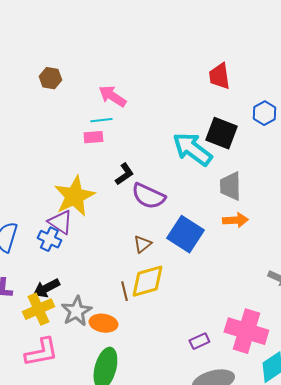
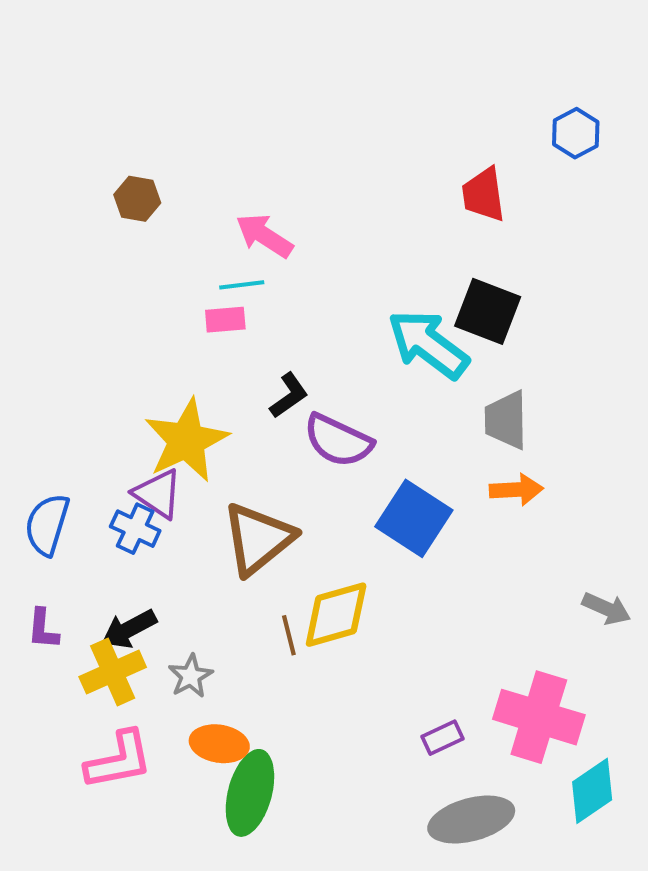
blue hexagon: (264, 113) -> (576, 133), moved
brown triangle: (142, 244) -> (258, 539), moved, size x2.0
gray star: (76, 311) -> (191, 676), size x0.7
orange ellipse: (103, 323) -> (219, 744), moved

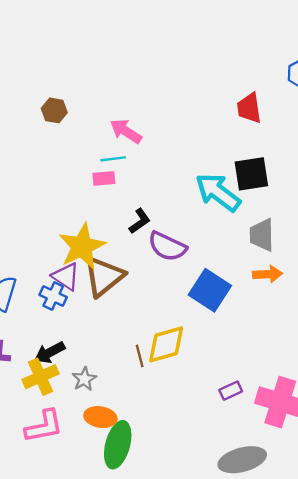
black square: (488, 311) -> (251, 174), turned -30
brown triangle: (258, 539) -> (104, 276), moved
purple rectangle: (443, 738) -> (231, 391), moved

